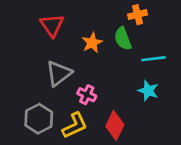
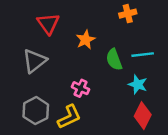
green semicircle: (123, 39) -> (114, 60), moved
gray triangle: (59, 73) -> (35, 61), moved
red diamond: (115, 125) -> (143, 116), moved

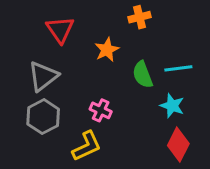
orange cross: (128, 14) -> (140, 17), moved
gray hexagon: (36, 111) -> (43, 117), moved

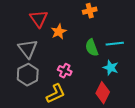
orange star: (107, 50) -> (59, 32), moved
gray triangle: (43, 76) -> (28, 49), turned -30
red diamond: (178, 145) -> (103, 93), moved

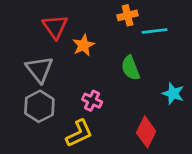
cyan line: (115, 44) -> (155, 31), moved
cyan star: (111, 68) -> (173, 94), moved

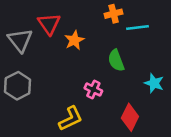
gray triangle: (39, 69) -> (20, 40), moved
pink cross: (92, 101) -> (93, 90), moved
gray hexagon: (39, 106) -> (18, 86), moved

